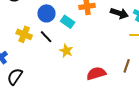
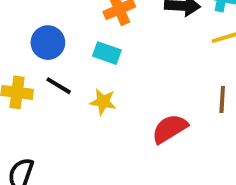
cyan rectangle: (68, 22) -> (107, 53), moved

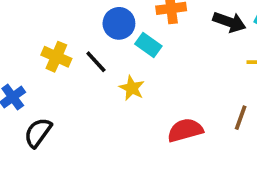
blue circle: (48, 43) -> (119, 23), moved

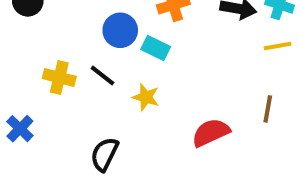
black semicircle: (38, 133) -> (104, 154), moved

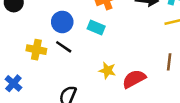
blue circle: (120, 30) -> (62, 22), moved
yellow star: (146, 97) -> (107, 70), moved

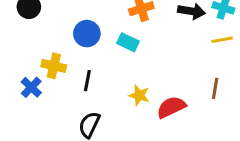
black line: (64, 47) -> (87, 81), moved, turned 63
blue cross: (13, 83) -> (31, 87), moved

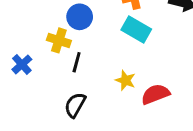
cyan rectangle: (128, 42) -> (136, 30), moved, size x1.4
yellow cross: (54, 66) -> (59, 40), moved

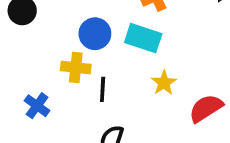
cyan rectangle: (136, 30) -> (143, 38), moved
yellow star: (125, 80) -> (164, 83), moved, turned 30

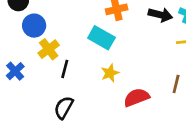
blue circle: (95, 34) -> (34, 26), moved
yellow cross: (76, 67) -> (49, 49), turned 35

